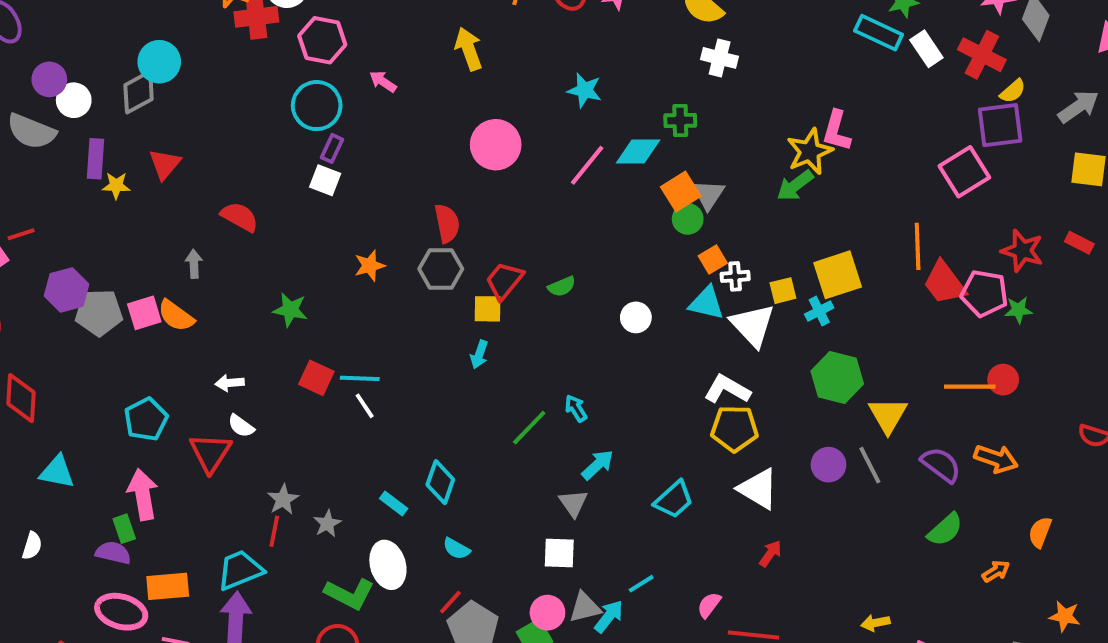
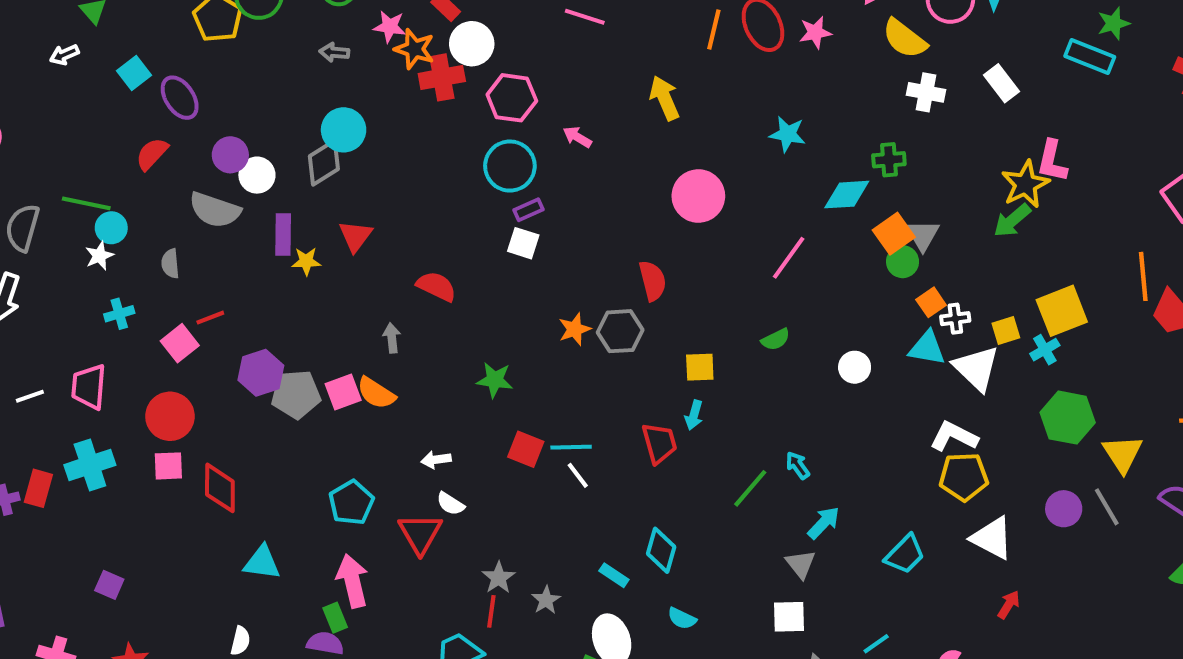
white rectangle: (926, 49) -> (1002, 83), moved
purple rectangle: (332, 148) -> (528, 210), turned 44
pink line: (587, 165) -> (789, 258), moved
gray hexagon: (441, 269) -> (620, 331), moved
red trapezoid: (504, 281) -> (659, 443), moved, turned 129

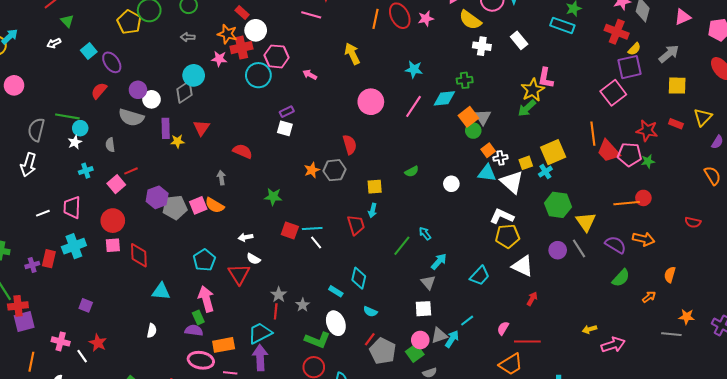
pink star: (390, 27) -> (219, 59), moved
cyan circle: (510, 166) -> (258, 75), moved
pink line: (789, 258) -> (414, 106), moved

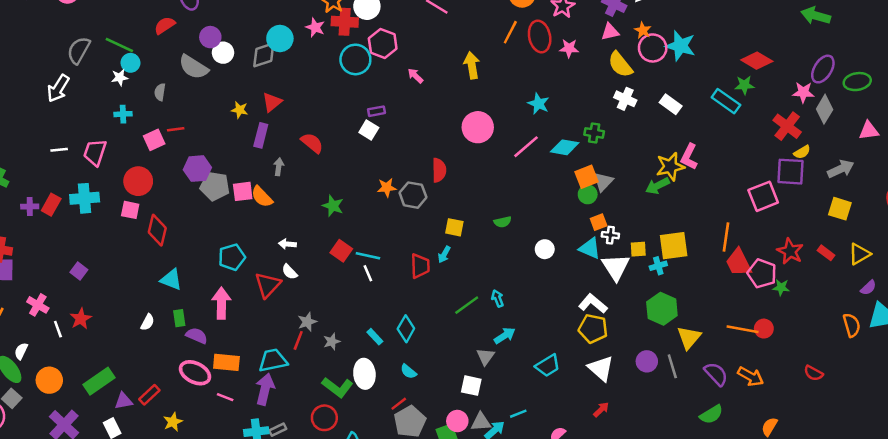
white rectangle: (519, 40) -> (671, 104), turned -30
purple rectangle: (166, 128) -> (261, 135), moved
green rectangle: (198, 317) -> (179, 318), moved

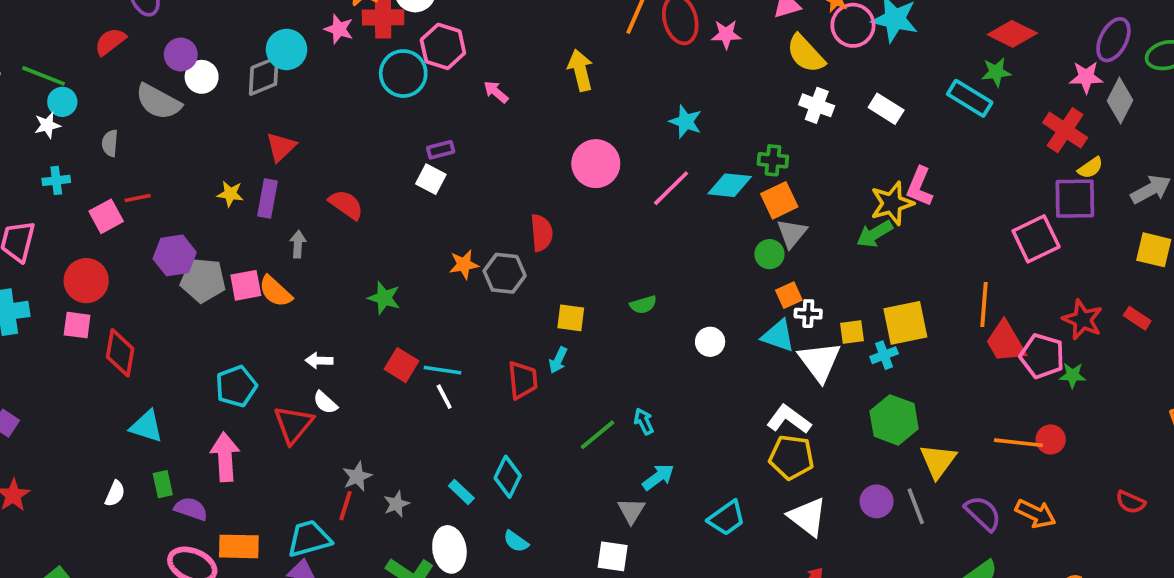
yellow star: (240, 110) -> (230, 194), moved
orange square: (586, 177) -> (779, 200), moved

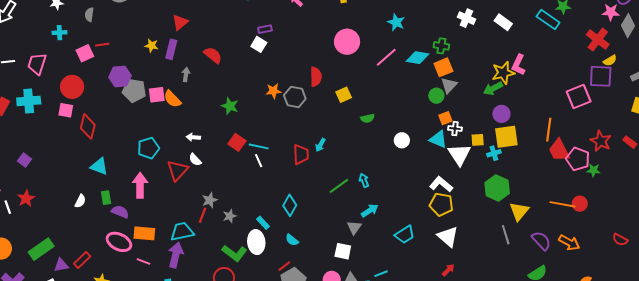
yellow square: (571, 318) -> (344, 95), moved, turned -35
cyan rectangle: (461, 492) -> (263, 223), moved
purple circle: (877, 501) -> (501, 114), moved

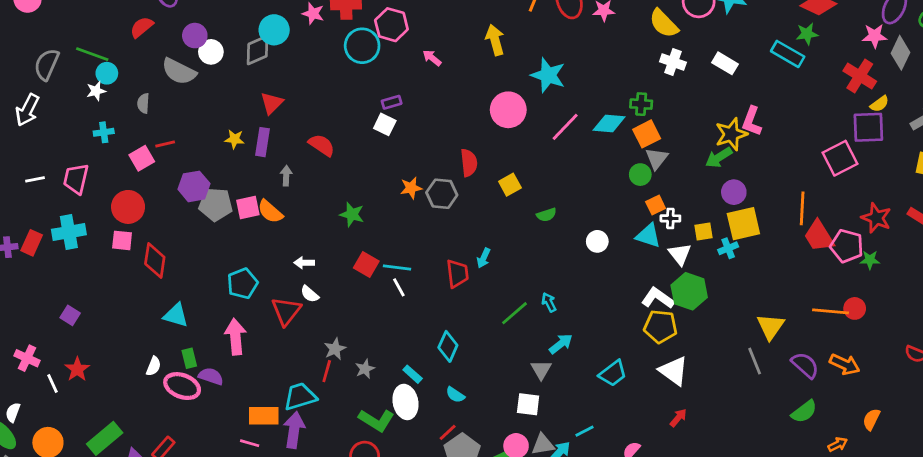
cyan star: (396, 22) -> (548, 75), moved, size x1.4
white triangle: (459, 154) -> (680, 254), size x0.7
green hexagon: (497, 188) -> (689, 291), moved
orange rectangle: (144, 233) -> (264, 416), moved
pink ellipse: (119, 242) -> (182, 386), moved

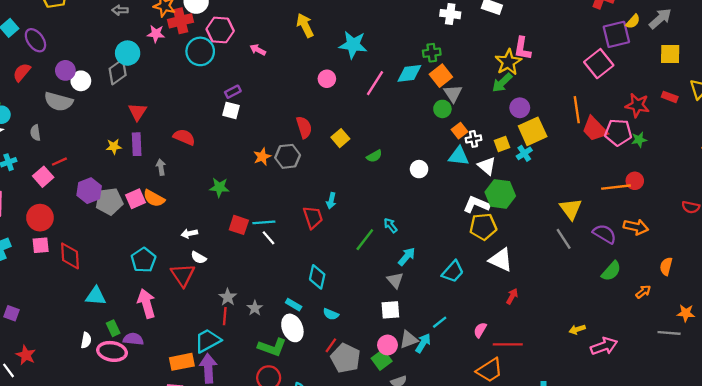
yellow semicircle: (879, 104) -> (633, 21), moved
pink circle: (508, 110) -> (327, 79), size x0.6

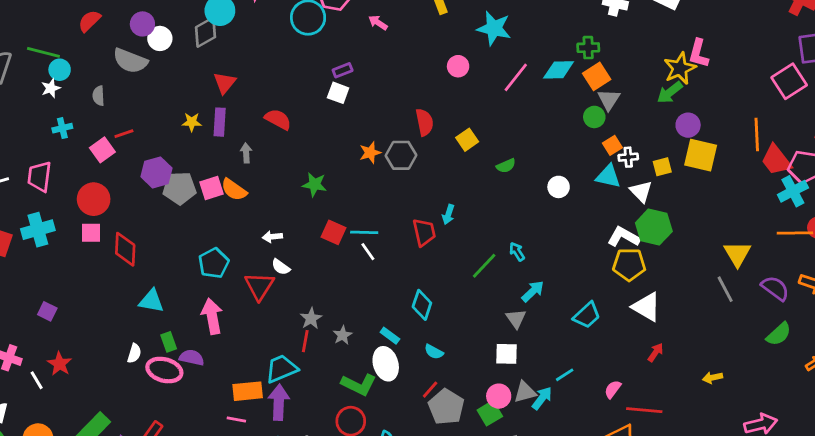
yellow square: (533, 131) -> (701, 155), turned 32
cyan cross: (524, 153) -> (793, 191), moved, size x1.5
yellow arrow: (577, 329) -> (713, 378), moved

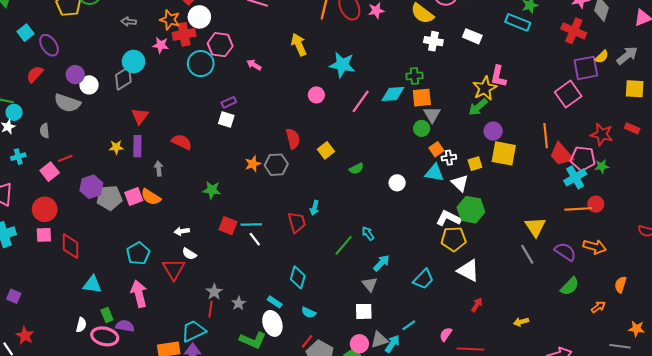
orange square: (597, 76) -> (422, 98), turned 30

